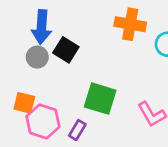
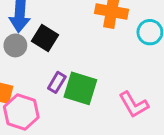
purple rectangle: (77, 130) -> (57, 82), moved

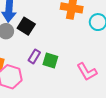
green square: (80, 88) -> (50, 61), size x0.7

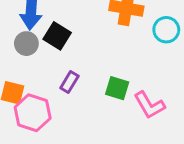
green square: (50, 61) -> (117, 88), moved

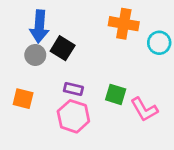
purple rectangle: (69, 82) -> (73, 89), turned 72
pink hexagon: (33, 113) -> (73, 116), moved

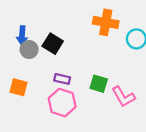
blue arrow: (39, 26) -> (22, 35), moved, size x0.7

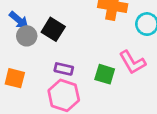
blue arrow: (22, 35) -> (19, 20), turned -54
pink L-shape: (123, 97) -> (132, 62), moved

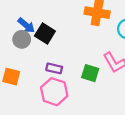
blue arrow: (19, 20) -> (26, 25), moved

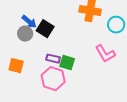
green square: (90, 73) -> (67, 63), moved

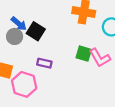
green square: (67, 63) -> (84, 54), moved
pink hexagon: (53, 79) -> (24, 84), moved

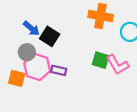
gray circle: (15, 36) -> (27, 52), moved
pink hexagon: (24, 84) -> (37, 67), moved

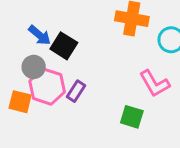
green square: (101, 60) -> (132, 117), moved
purple rectangle: (59, 70) -> (76, 91), turned -70

